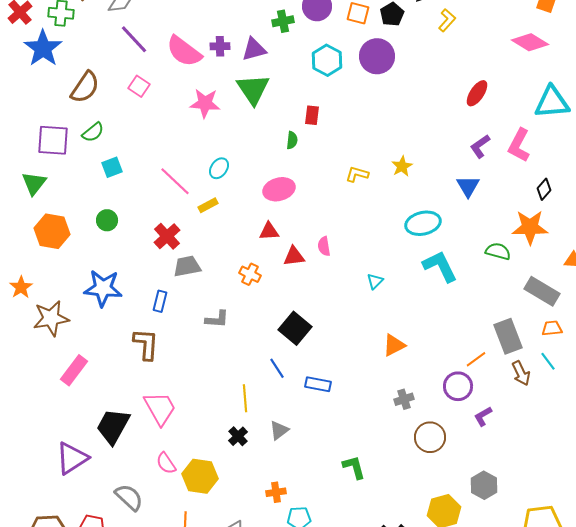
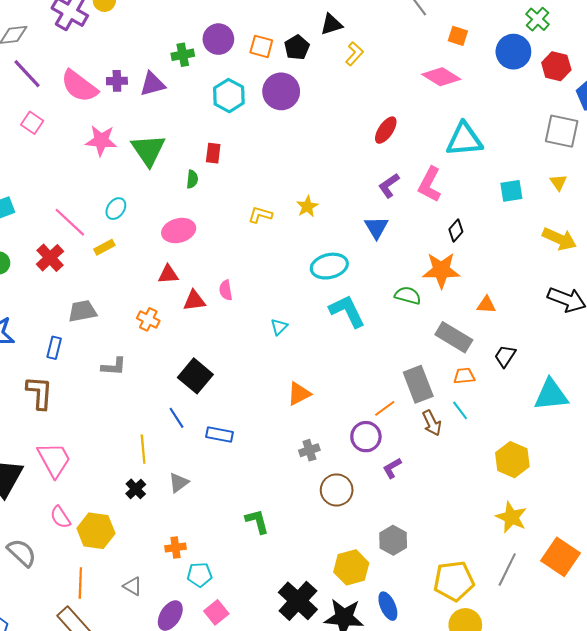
green triangle: (253, 89) -> (148, 150), moved
red cross: (167, 236) -> (50, 258), moved

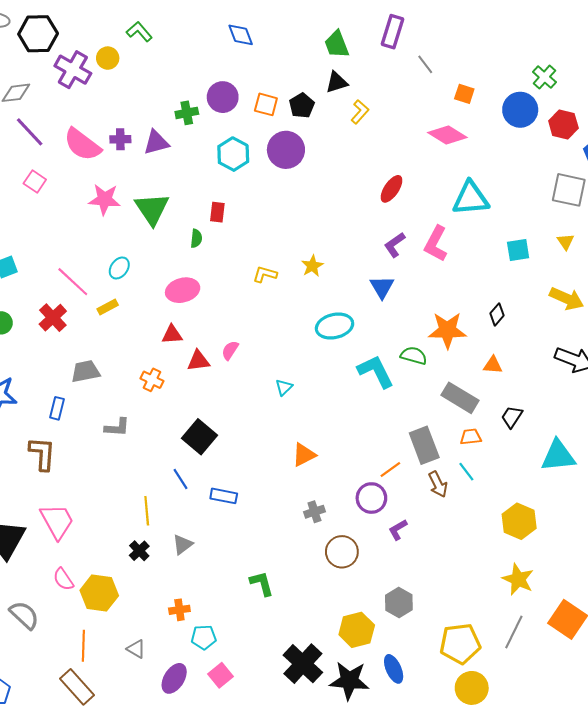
black diamond: (456, 231) -> (497, 314), moved
pink semicircle: (226, 290) -> (230, 350), turned 42
cyan L-shape: (347, 311) -> (376, 371), moved

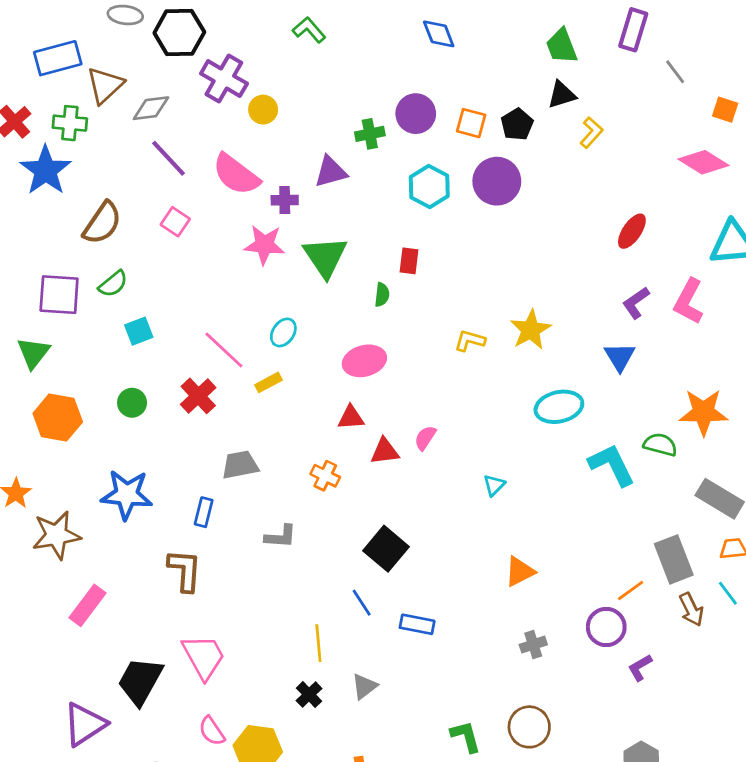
yellow circle: (108, 58) -> (263, 110), moved
purple cross: (120, 139) -> (285, 200), moved
yellow star: (312, 266) -> (531, 330), size x1.4
brown circle: (342, 552) -> (529, 727), moved

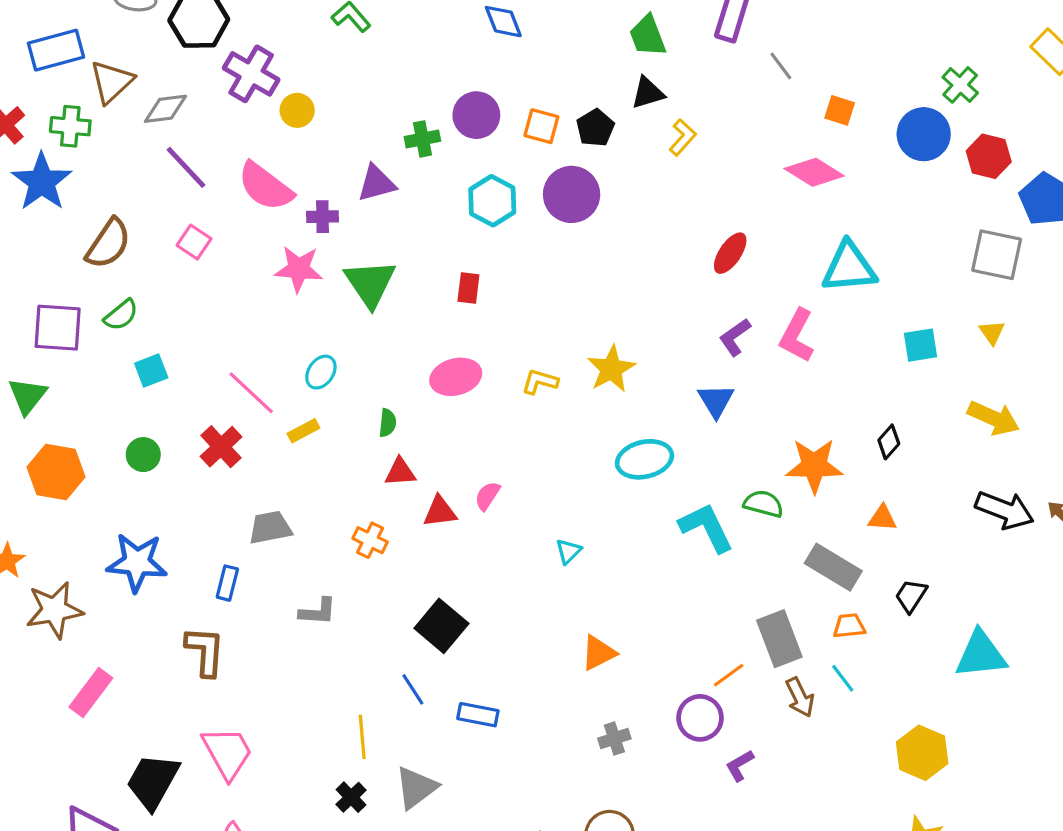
green semicircle: (382, 295) -> (388, 423), moved
pink ellipse: (364, 361) -> (456, 377), moved
gray triangle: (364, 686) -> (416, 788), size x1.4

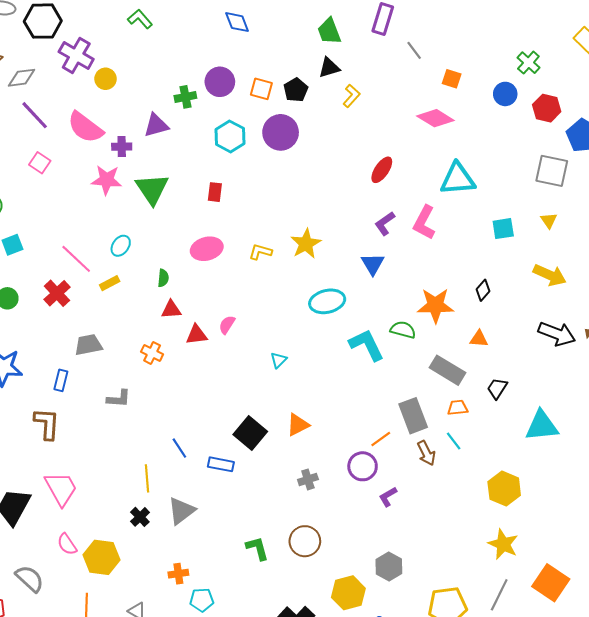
blue circle: (924, 134) -> (505, 94), size x0.7
black square: (441, 626) -> (250, 433), moved

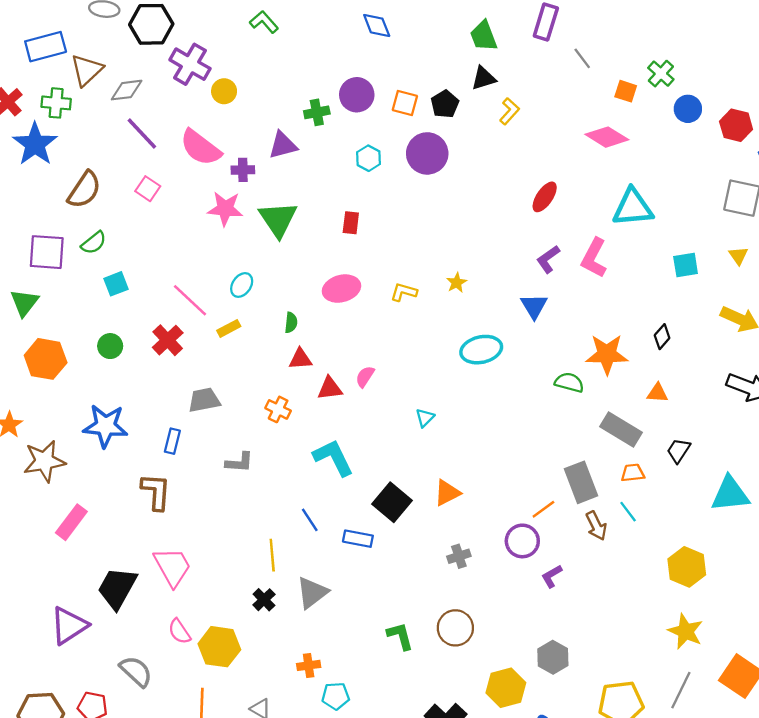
green cross: (528, 63) -> (661, 74), moved
cyan hexagon: (230, 136) -> (368, 158), size x0.7
yellow star: (306, 244) -> (457, 283), size x0.6
cyan L-shape: (367, 345) -> (333, 458), moved

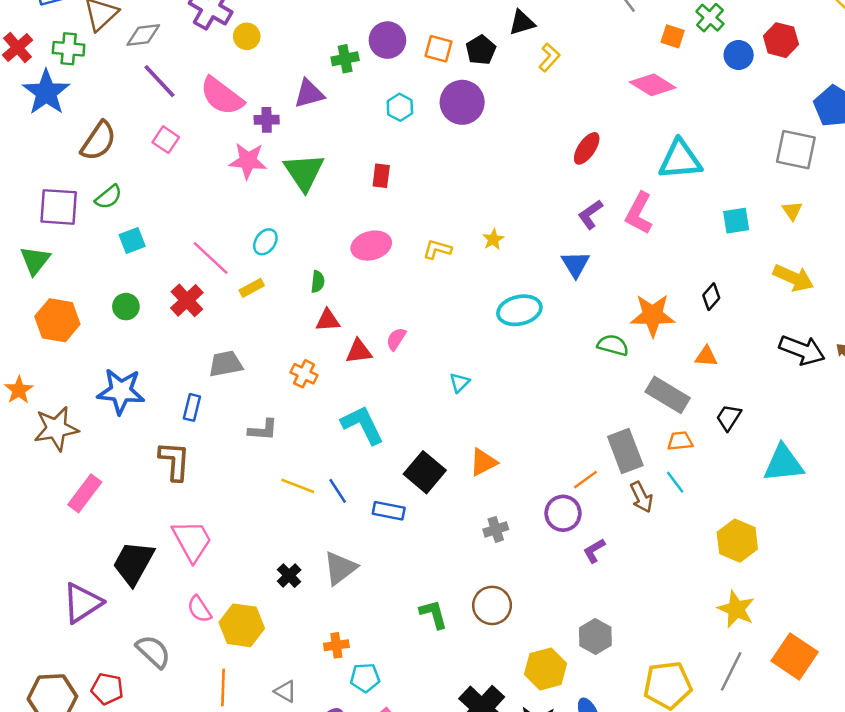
red hexagon: (736, 125) -> (781, 40), moved
yellow line: (272, 555) -> (298, 486), moved, turned -64

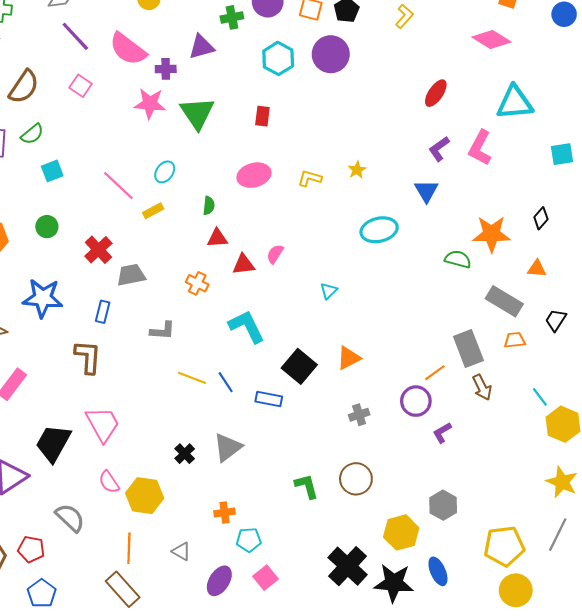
cyan hexagon: (400, 107) -> (278, 58), size x1.4
red cross: (187, 300) -> (98, 250), moved
cyan line: (675, 482) -> (540, 397), moved

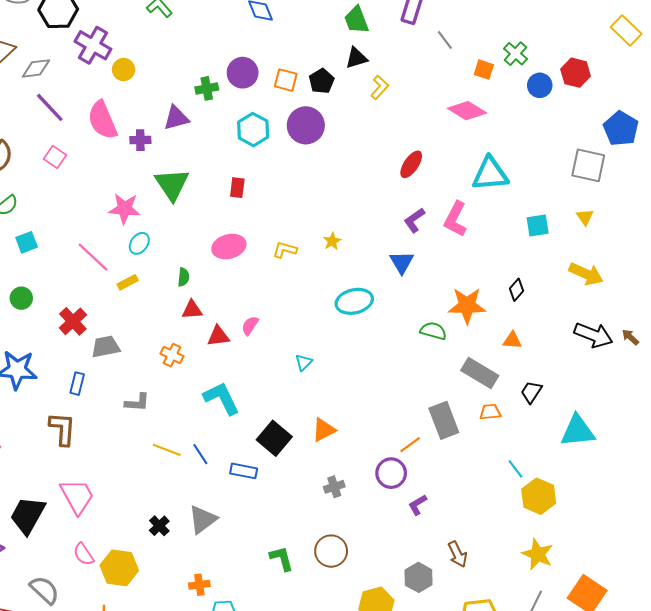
pink semicircle: (128, 49) -> (102, 120), turned 30
pink star: (150, 104) -> (125, 209), moved
brown arrow: (482, 387) -> (458, 554), moved

